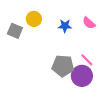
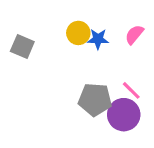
yellow circle: (34, 19) -> (78, 33), moved
pink semicircle: (89, 23) -> (134, 34), turned 88

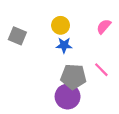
blue star: (98, 39) -> (64, 45), moved
purple circle: (124, 115) -> (68, 97), moved

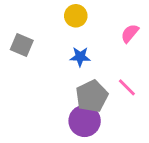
yellow circle: (61, 25) -> (76, 16), moved
gray pentagon: (73, 77) -> (92, 96), turned -30

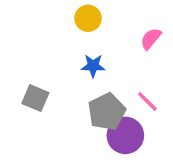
gray square: (22, 45) -> (35, 98), moved
purple circle: (85, 121) -> (125, 135), moved

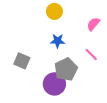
pink line: (147, 101) -> (91, 55), moved
purple circle: (125, 135) -> (54, 84), moved

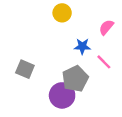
blue star: (58, 41) -> (82, 46), moved

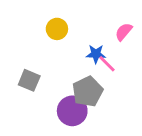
yellow circle: (62, 13) -> (57, 29), moved
pink line: (104, 62) -> (107, 64), moved

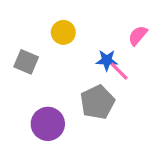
gray square: (29, 80) -> (26, 62), moved
purple circle: (72, 111) -> (48, 124), moved

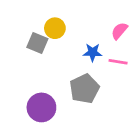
gray square: (26, 62) -> (37, 43), moved
pink line: (119, 71) -> (118, 62), moved, turned -36

